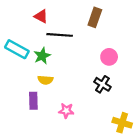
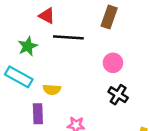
cyan rectangle: (17, 49) -> (19, 77), moved
green star: (42, 56) -> (28, 46), moved
pink circle: (109, 57) -> (113, 63), moved

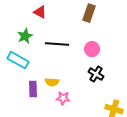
black line: (68, 37) -> (57, 44), moved
yellow semicircle: (52, 90) -> (52, 82), moved

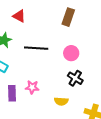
yellow semicircle: (52, 82) -> (61, 101), moved
pink star: (63, 98) -> (32, 87), moved

